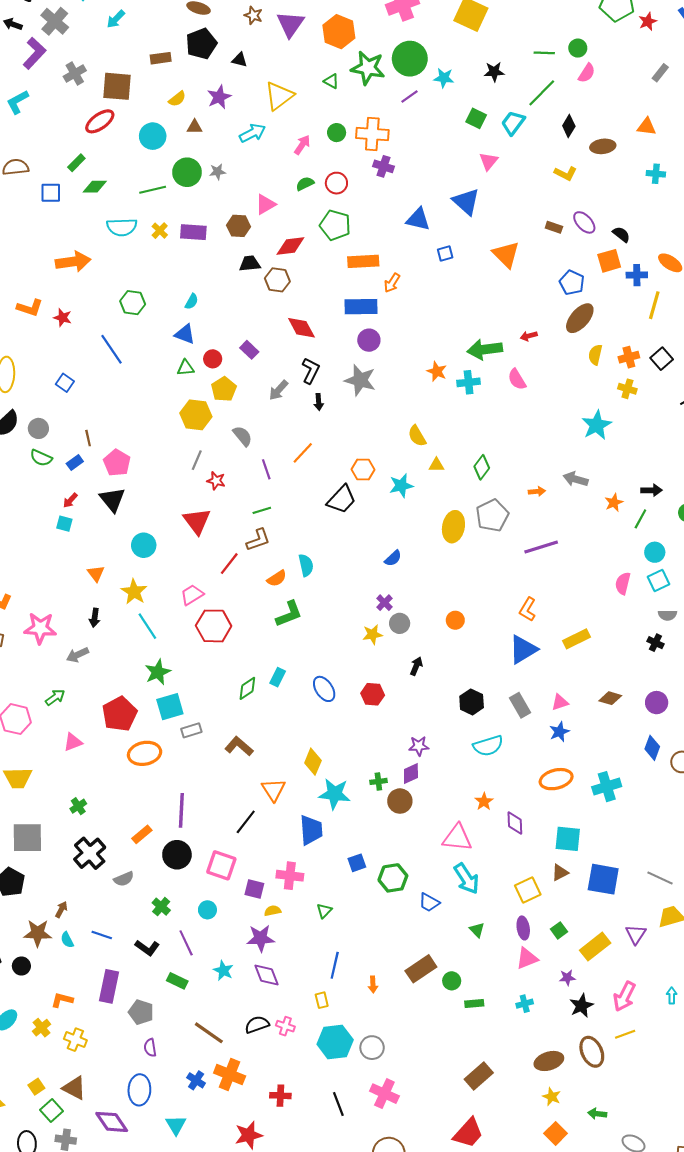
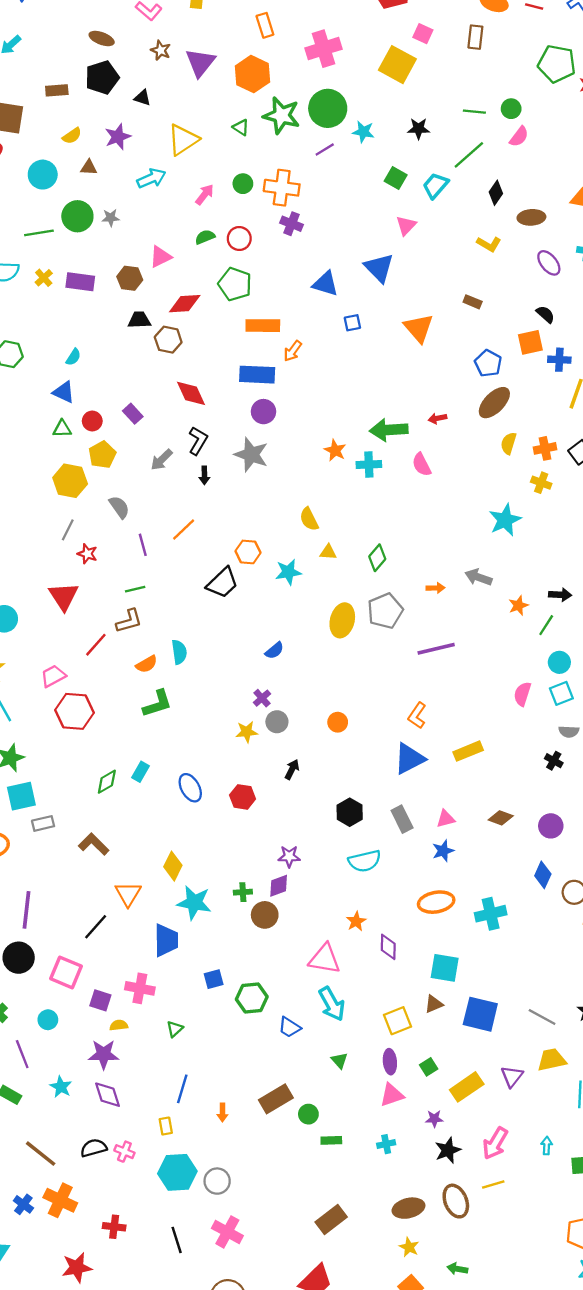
purple ellipse: (584, 222) -> (549, 263), moved

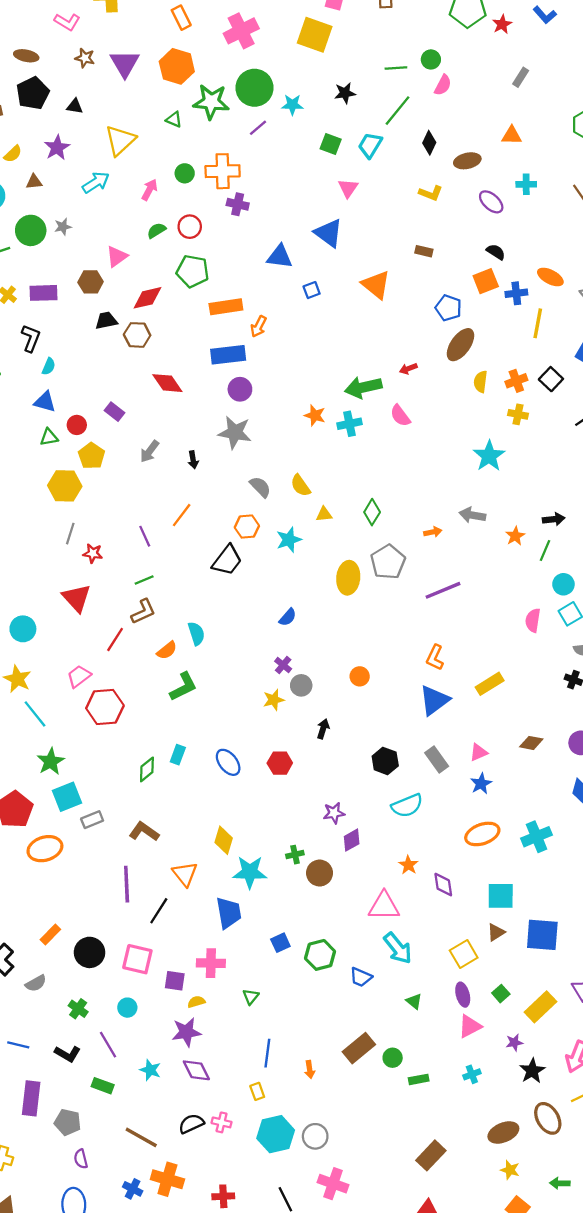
black L-shape: (198, 441) -> (31, 338), moved
gray semicircle: (119, 507) -> (260, 487), moved
purple diamond: (279, 886) -> (352, 840), moved
purple line: (26, 910) -> (127, 884), moved

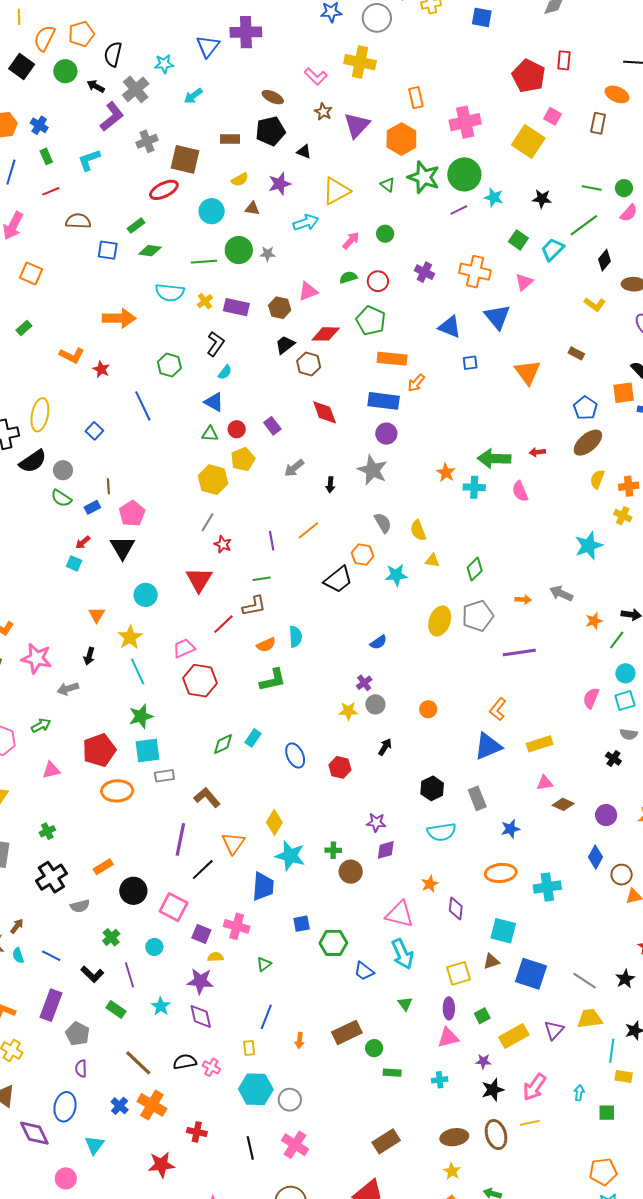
orange cross: (223, 171) -> (475, 272), moved
black trapezoid: (106, 321) -> (285, 345), turned -40
pink triangle: (479, 752) -> (545, 783), moved

